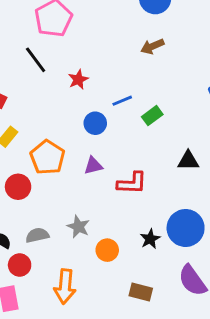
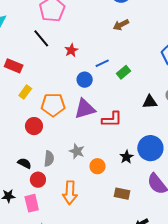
orange pentagon: (47, 157) -> (53, 105), turned -30
purple triangle: (93, 166) -> (85, 109), size x1.6
gray semicircle: (37, 235) -> (49, 159), turned 112

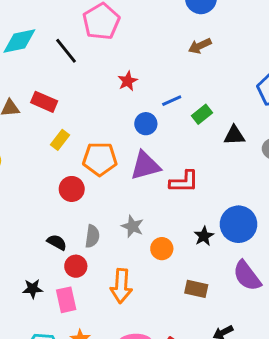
black line: (41, 38) -> (66, 51), moved
black triangle: (150, 102) -> (234, 135), moved

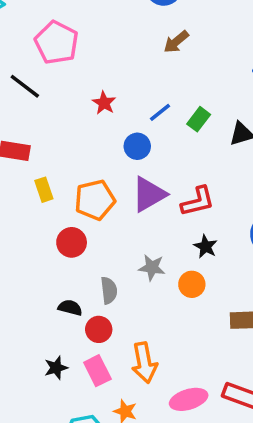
yellow rectangle: (60, 140) -> (44, 190), turned -42
black star: (204, 236) -> (206, 247), moved
orange arrow: (121, 286) -> (144, 363), moved

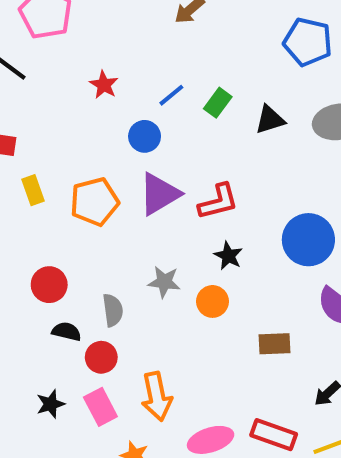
red circle: (72, 242) -> (49, 285), moved

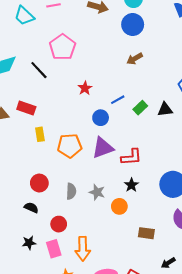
black triangle: (270, 120) -> (165, 109), moved
gray semicircle: (113, 310) -> (71, 191), moved
black semicircle: (66, 332) -> (31, 208), moved

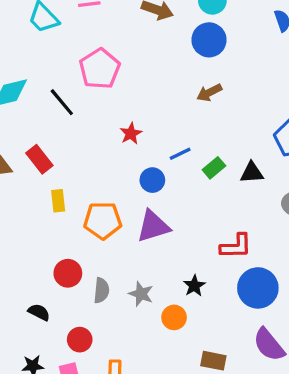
red rectangle: (26, 108) -> (39, 159), turned 30
red L-shape: (131, 157) -> (236, 246), moved
red circle: (39, 183) -> (68, 273), moved

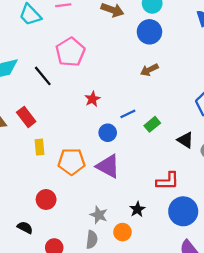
black triangle: (252, 173) -> (185, 140), moved, turned 36
purple triangle: (153, 226) -> (108, 166), turned 45
gray semicircle: (101, 290) -> (92, 240), moved

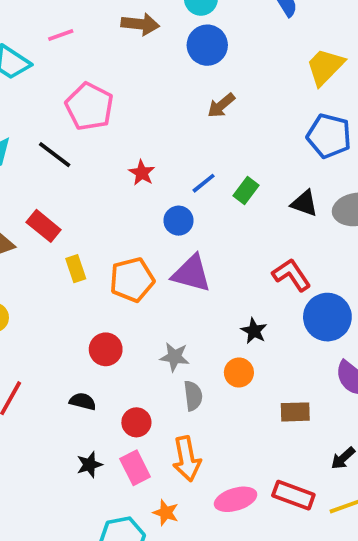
red L-shape: (168, 181) -> (291, 275), turned -110
gray star: (99, 215) -> (175, 357), moved

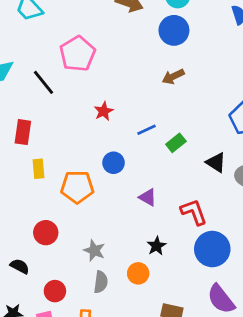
blue circle: (179, 221) -> (114, 163), moved
red rectangle: (44, 226) -> (23, 132), turned 45
purple triangle: (191, 273) -> (148, 197), moved, size x0.6

